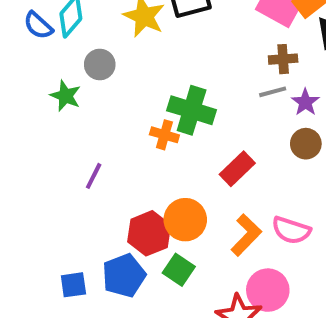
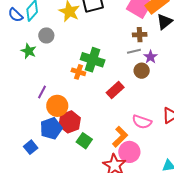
brown circle: (306, 144) -> (142, 71), moved
orange circle: (185, 220) -> (57, 106), moved
orange L-shape: (246, 235) -> (120, 137), moved
blue pentagon: (124, 276) -> (51, 128), moved
blue square: (73, 285) -> (31, 147), turned -32

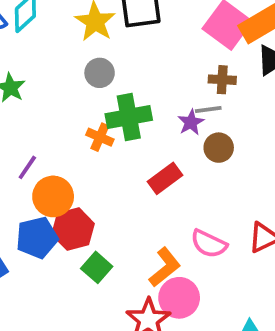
gray circle: (46, 35) -> (100, 73), moved
purple star: (150, 57) -> (191, 122), moved
green cross: (93, 60) -> (129, 117), turned -35

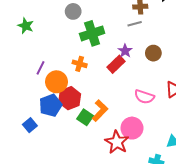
purple star: (191, 122) -> (125, 51), moved
orange cross: (100, 137) -> (80, 64), moved
brown circle: (219, 148) -> (153, 53), moved
orange L-shape: (165, 267) -> (100, 111), moved

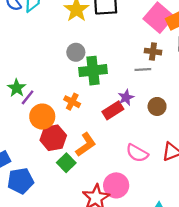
gray circle: (73, 11) -> (76, 52), moved
green star: (26, 26) -> (17, 88), moved
blue pentagon: (51, 105) -> (21, 181), moved
orange L-shape: (100, 111) -> (86, 145), moved

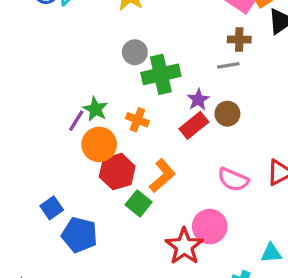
green star: (17, 88) -> (95, 109), moved
purple star: (126, 97) -> (198, 100), moved
brown circle: (157, 106) -> (227, 114), moved
blue pentagon: (21, 181) -> (79, 235), turned 30

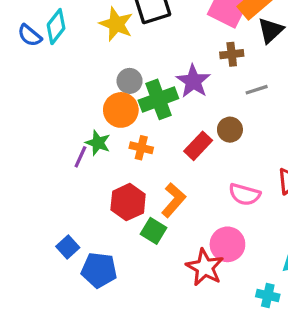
gray line: (228, 65) -> (257, 90), moved
purple star: (198, 100) -> (193, 81), moved, size x1.5
orange circle: (99, 144) -> (121, 110), moved

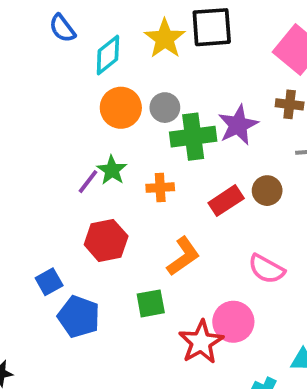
cyan diamond: (56, 27) -> (108, 55), moved
orange circle: (121, 110) -> (121, 108), moved
orange cross: (141, 148) -> (160, 188), turned -30
red hexagon: (128, 202) -> (106, 240), moved
green square: (154, 231) -> (151, 303), moved, turned 35

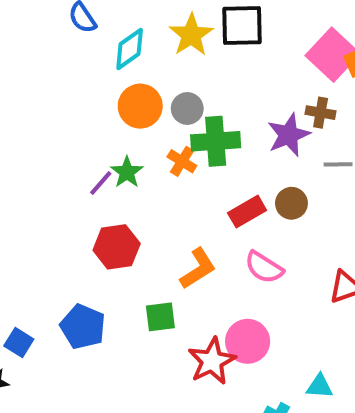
purple star: (238, 125) -> (289, 135), moved
orange cross: (160, 188) -> (182, 161), moved, turned 32
pink semicircle: (266, 269) -> (264, 267), moved
blue square: (49, 282) -> (19, 343), moved, turned -32

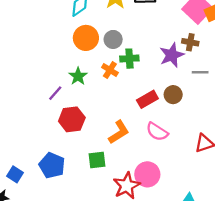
green cross: (216, 141) -> (129, 59), size x0.7
purple line: (101, 183) -> (55, 93), moved

